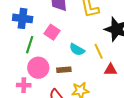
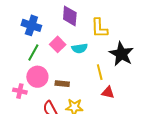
cyan semicircle: (77, 50) -> (80, 48), moved, turned -49

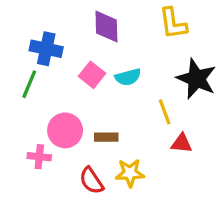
yellow L-shape: (99, 28) -> (173, 23), moved
green line: (33, 53) -> (29, 84), moved

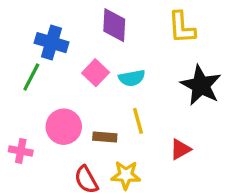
yellow line: (165, 112) -> (138, 121), moved
red triangle: (182, 143) -> (180, 149), turned -40
pink cross: (39, 157) -> (21, 151), moved

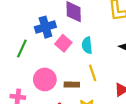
blue cross: (51, 43) -> (45, 27), moved, turned -30
cyan semicircle: (132, 78) -> (87, 45), turned 98

